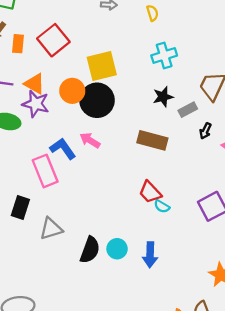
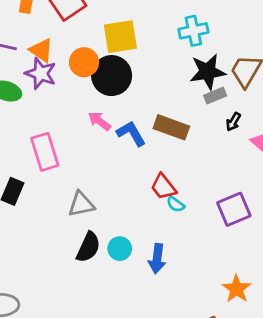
black star: (163, 97) -> (208, 72), moved, size x1.5
blue L-shape: (63, 149) -> (131, 133), moved
gray triangle: (51, 229) -> (81, 204), moved

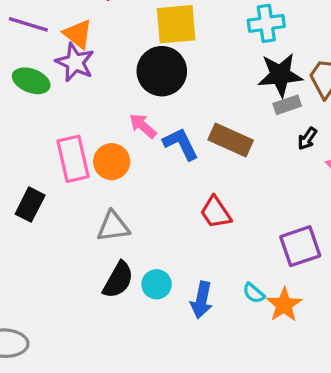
orange circle: (84, 62) -> (112, 162), moved
cyan semicircle: (176, 204) -> (254, 293), moved
orange star: (236, 289) -> (284, 305), moved

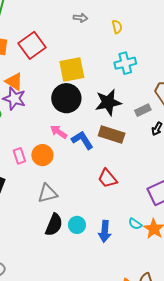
black star: (280, 75) -> (108, 102), moved
pink rectangle: (73, 159) -> (19, 156), size x0.6

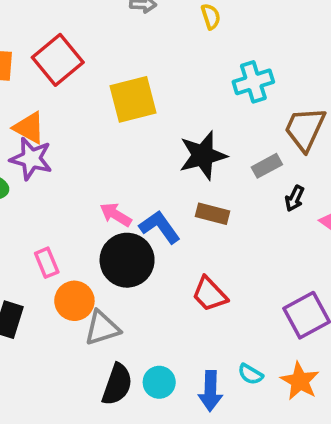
cyan cross: (125, 63) -> (253, 82), moved
black circle: (66, 98) -> (127, 260), moved
brown rectangle: (112, 135) -> (212, 214), size x0.7
orange circle: (42, 155) -> (74, 301), moved
cyan semicircle: (135, 224) -> (250, 374), moved

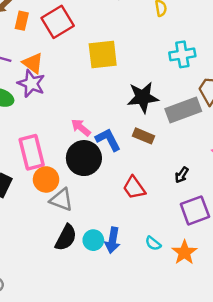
gray rectangle: (267, 166) -> (183, 110), size x1.8
black arrow: (295, 198) -> (182, 175), moved
pink rectangle: (47, 263) -> (32, 152), size x1.8
gray triangle: (102, 328) -> (61, 200), turned 30
blue arrow: (210, 391) -> (113, 240), moved

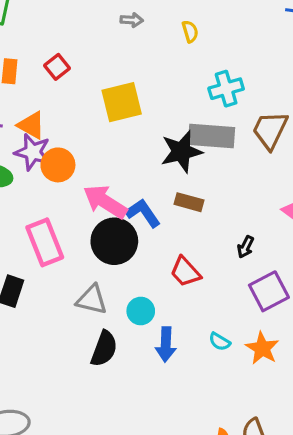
red square: (58, 22) -> (57, 67), size x0.6
gray rectangle: (183, 110) -> (212, 136), moved, turned 32
pink arrow: (81, 127) -> (105, 202), size x1.6
orange circle: (46, 179) -> (58, 165), moved
cyan circle: (93, 240) -> (141, 311), moved

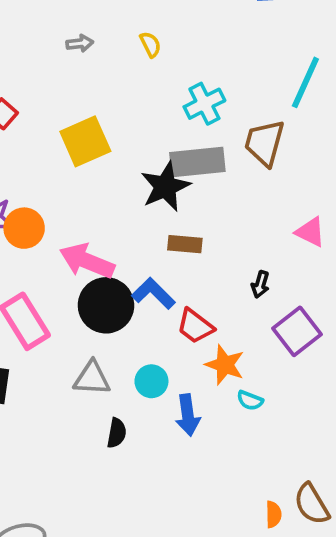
blue L-shape: (143, 213) -> (153, 293), moved
orange star: (262, 348) -> (225, 365), moved
black semicircle: (104, 349) -> (117, 433), size x0.7

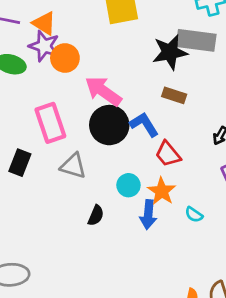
orange star: (225, 365) -> (162, 191), moved
gray triangle: (92, 378) -> (73, 166), moved

